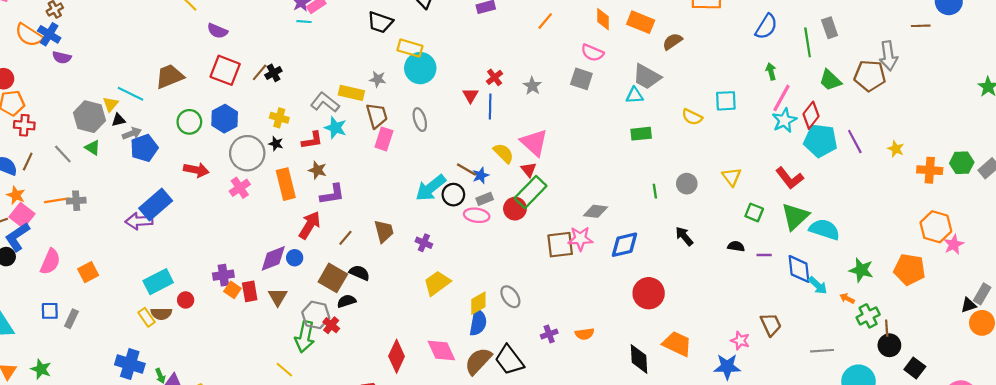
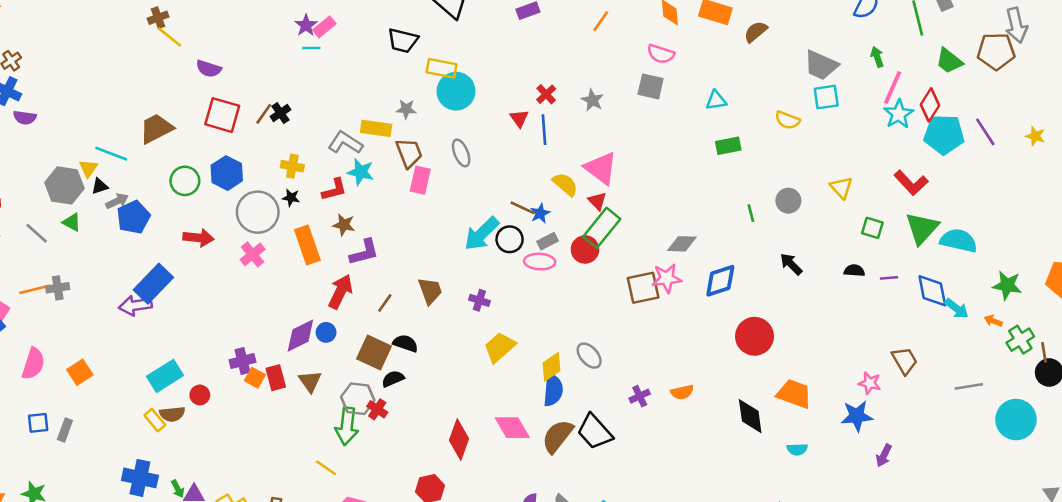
gray trapezoid: (647, 77) -> (821, 65), moved

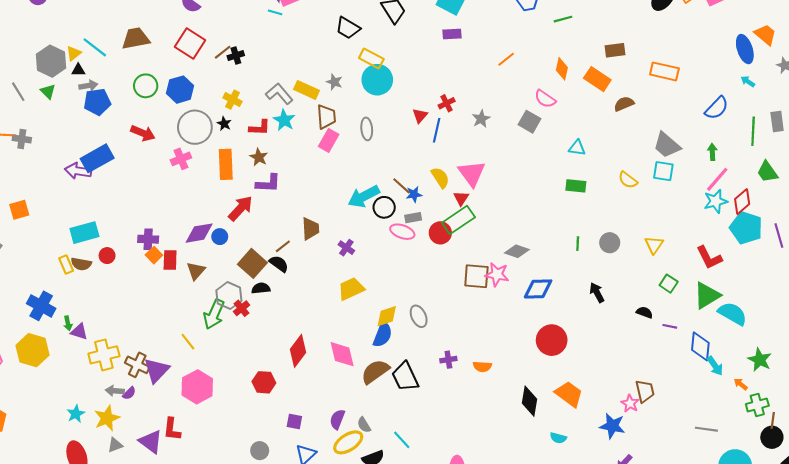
brown line: (385, 303) -> (283, 246), moved
brown trapezoid: (905, 361) -> (645, 391), moved

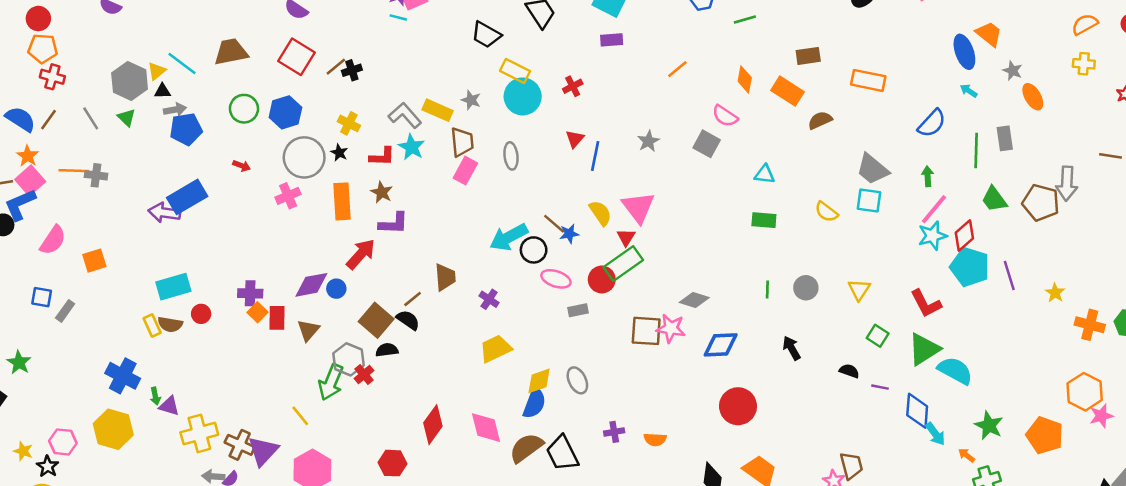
red cross: (447, 103) -> (573, 86), moved
red arrow: (143, 133) -> (242, 166), size x0.6
gray rectangle: (413, 218) -> (578, 310), moved

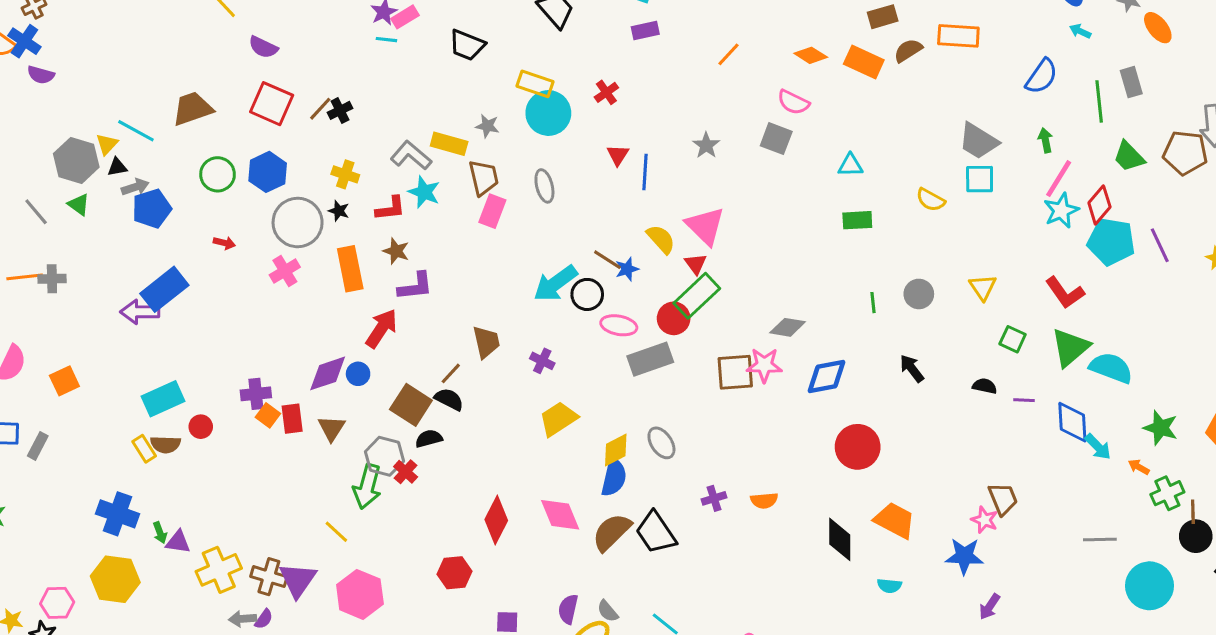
black trapezoid: (486, 35) -> (467, 45), moved
orange diamond: (745, 79) -> (811, 55), turned -60
brown semicircle: (820, 120) -> (908, 50), moved
gray rectangle: (578, 310) -> (650, 359), size x1.8

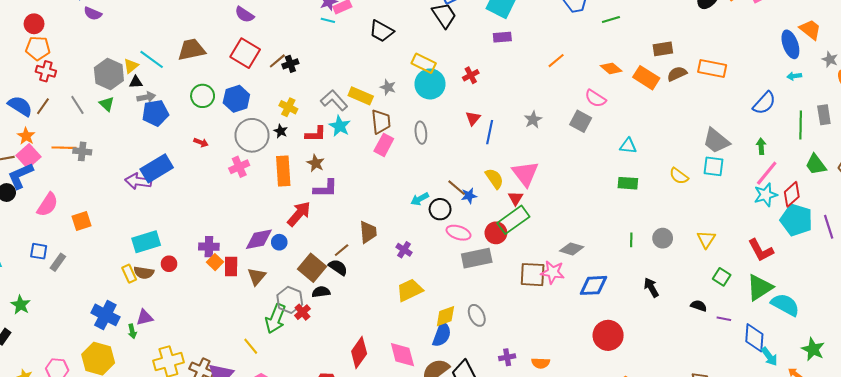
cyan arrow: (1080, 31) -> (794, 76), turned -40
cyan arrow: (555, 283) -> (420, 199), size x0.6
purple triangle: (178, 542) -> (145, 317), moved, turned -30

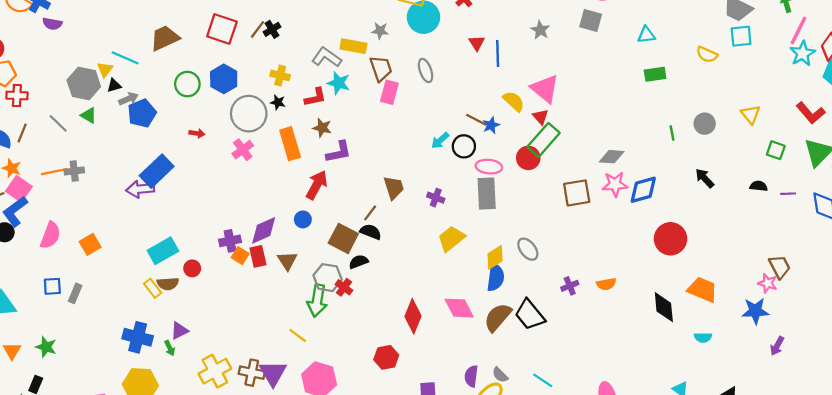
purple diamond: (259, 239) -> (264, 230), moved
gray rectangle: (477, 258) -> (487, 193), moved, turned -68
pink star: (553, 272) -> (615, 184), moved

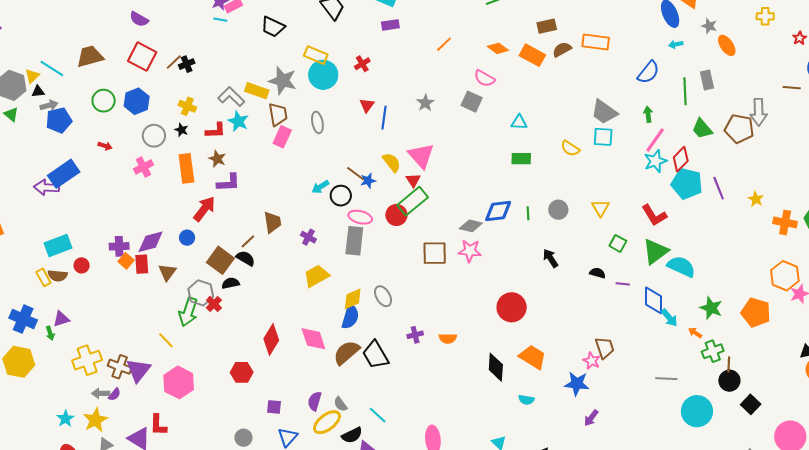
gray star: (380, 31) -> (283, 81), size x1.8
gray circle: (249, 114) -> (154, 136), size x0.7
blue diamond: (643, 190) -> (498, 211), moved

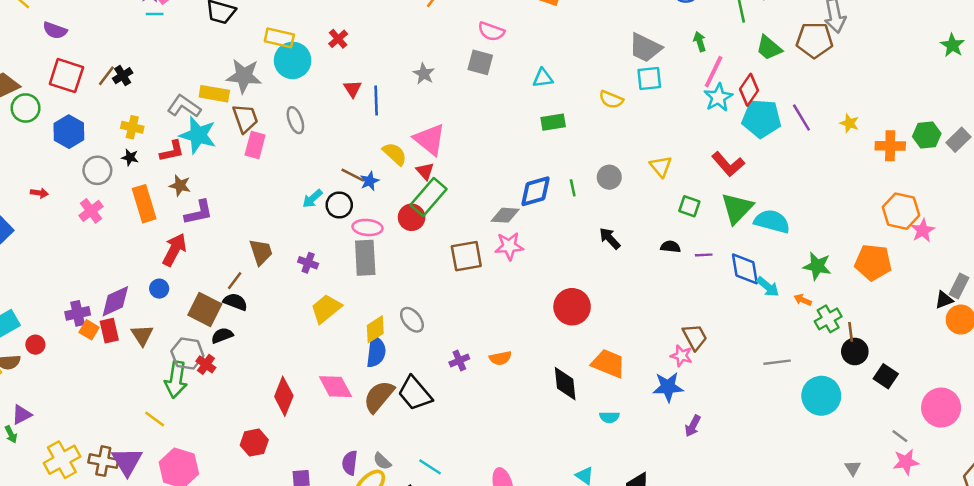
green circle: (104, 101) -> (26, 108), moved
cyan star: (238, 121) -> (198, 135), size x1.4

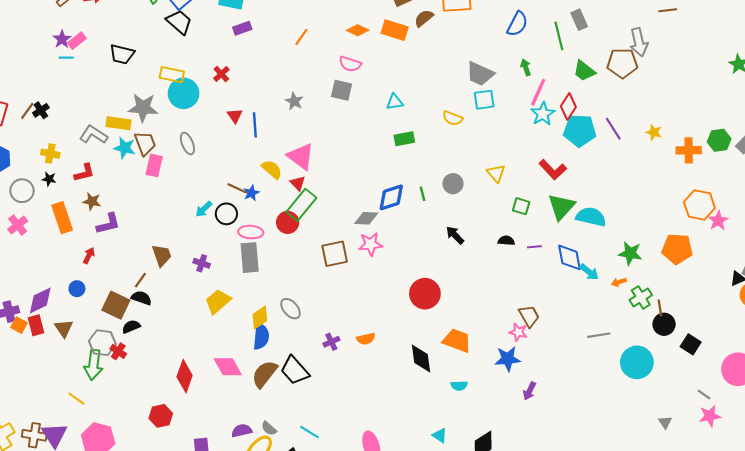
cyan star: (198, 135) -> (125, 148), moved, size x0.7
red arrow: (174, 250) -> (89, 256), size x0.6
orange arrow: (803, 300) -> (619, 282), turned -40
purple semicircle: (350, 463) -> (242, 431), turned 72

